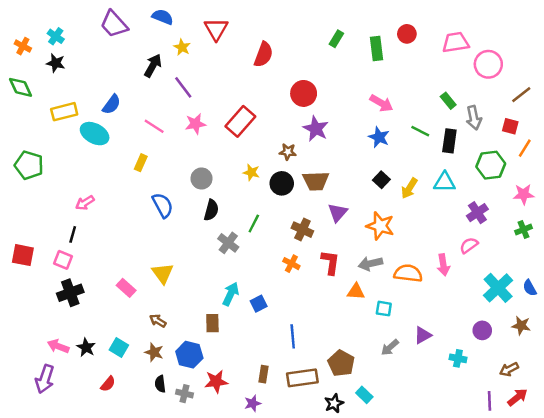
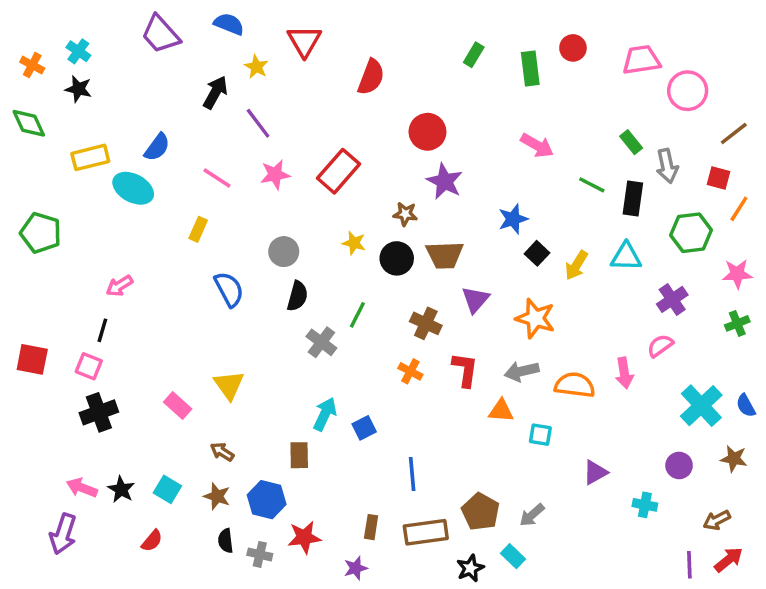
blue star: (379, 137) -> (513, 219), moved, turned 30
gray arrow: (390, 347) -> (532, 515), moved

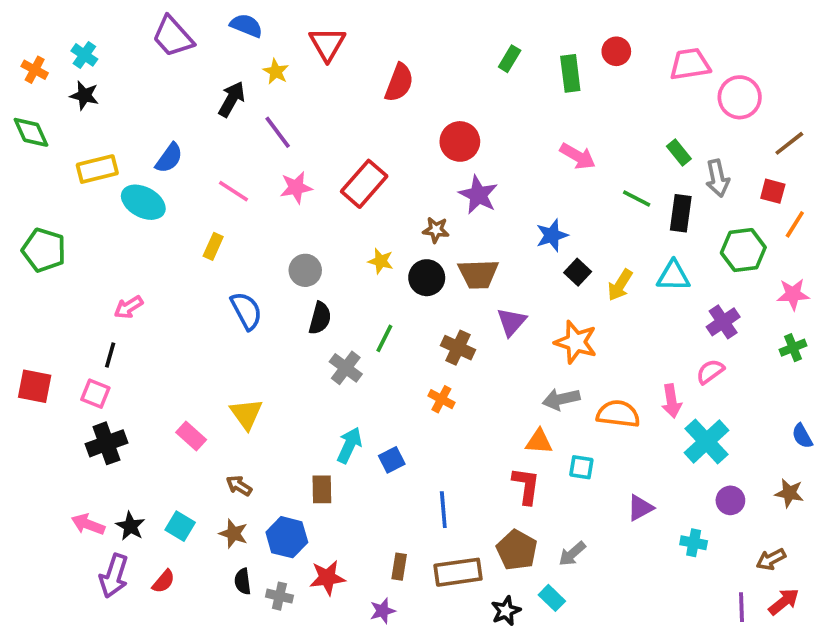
red L-shape: (465, 370) -> (526, 486), moved
cyan cross: (701, 406) -> (706, 441), moved
purple arrow: (63, 534) -> (114, 576), moved

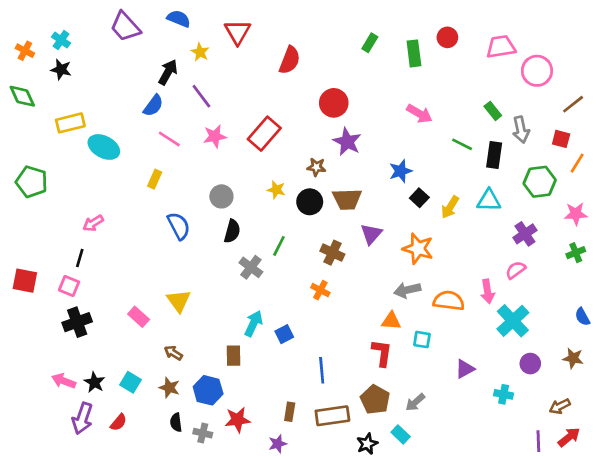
blue semicircle: (169, 158) -> (153, 106), moved

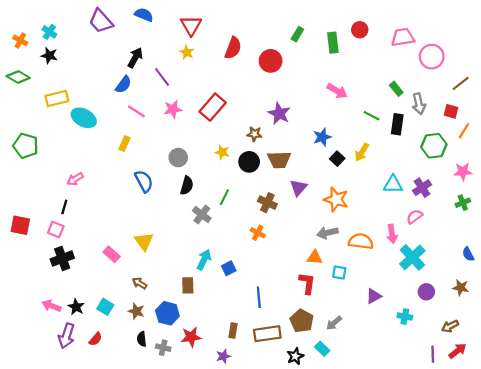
yellow star: (200, 52) -> (187, 52), moved
green diamond: (22, 96) -> (18, 77), turned -35
red circle: (334, 103) -> (271, 61), moved
cyan triangle: (489, 200) -> (393, 184), moved
yellow arrow: (450, 207) -> (362, 152), moved

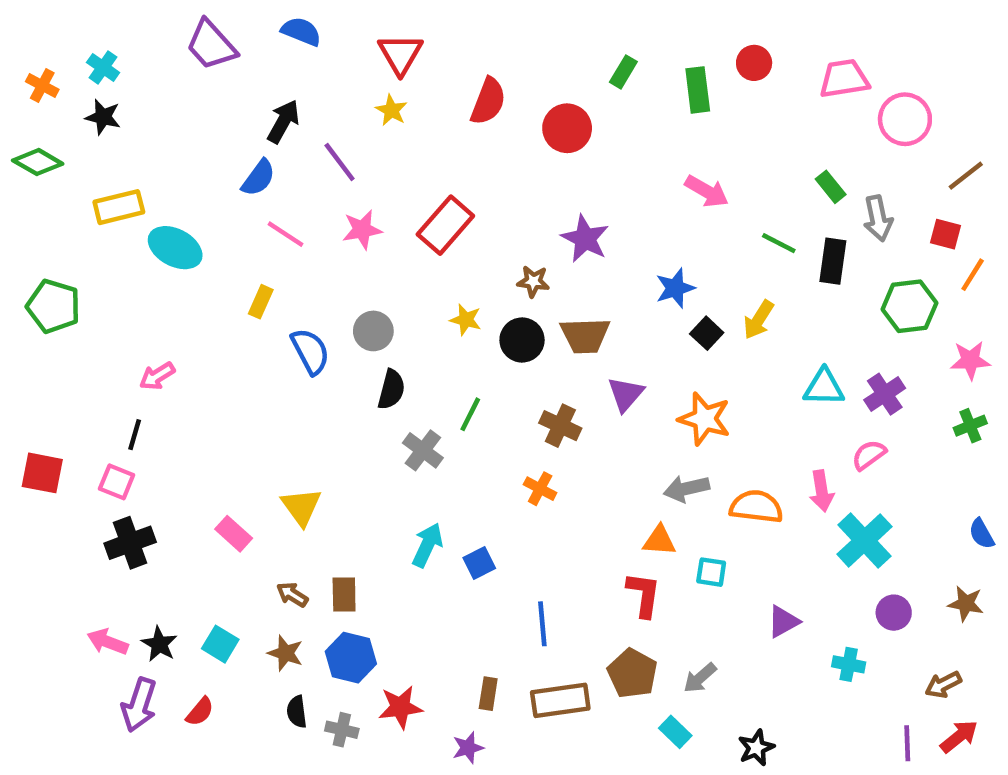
blue semicircle: (144, 181) -> (310, 351), moved
brown rectangle: (188, 285) -> (344, 595), moved
black star: (295, 356) -> (756, 748), moved

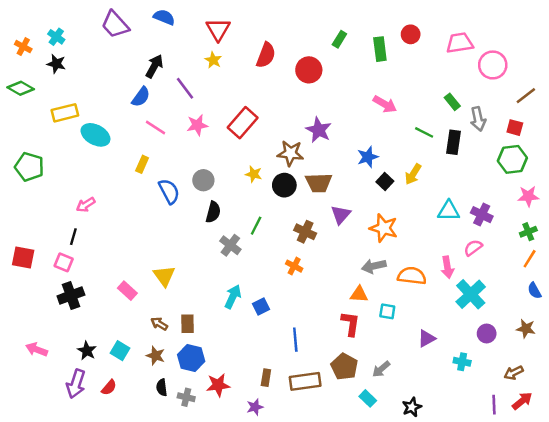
orange line: (973, 275) -> (530, 259), moved
brown star: (533, 281) -> (290, 153), size x1.5
green hexagon: (909, 306) -> (512, 159), moved
purple cross: (885, 394) -> (482, 215), turned -30
pink arrow: (108, 642) -> (37, 349), moved

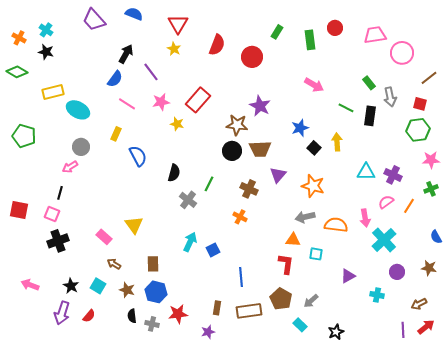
yellow star: (254, 174) -> (177, 124), moved
yellow arrow: (413, 174) -> (337, 142), turned 144
gray circle: (203, 180) -> (81, 147), moved
orange line: (530, 259) -> (409, 206), moved
brown arrow: (159, 324) -> (114, 264), moved

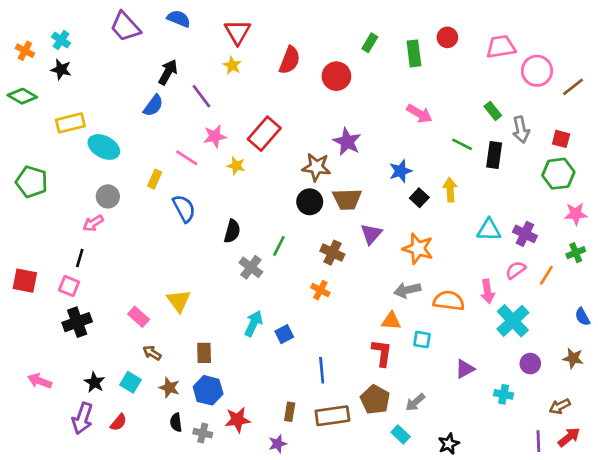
brown line: (429, 78) -> (573, 87), moved
pink line: (127, 104) -> (187, 158), moved

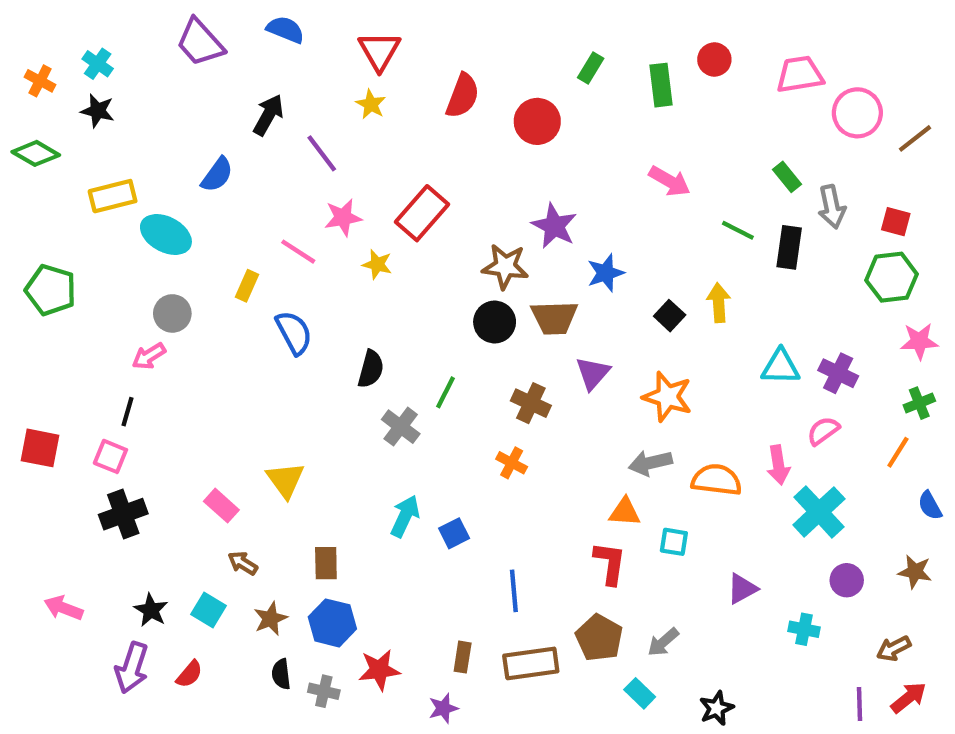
blue semicircle: (153, 106) -> (217, 175), moved
blue star: (401, 171) -> (606, 273), moved
orange line: (546, 275) -> (898, 452), moved
brown star: (169, 388) -> (270, 619), turned 30

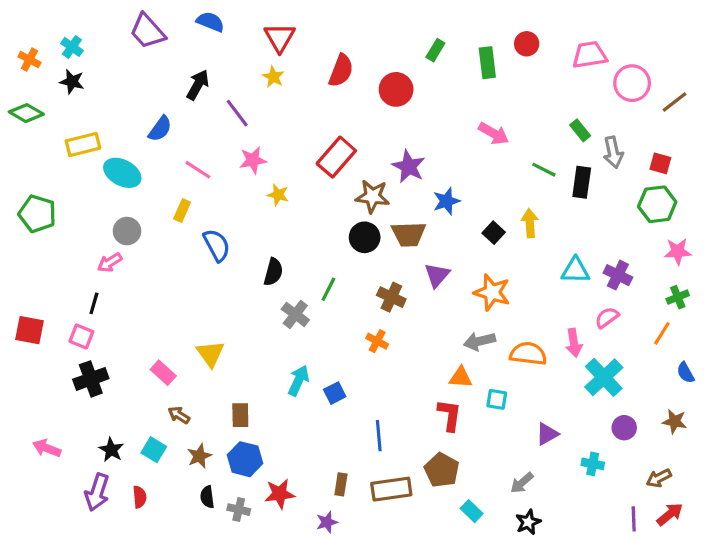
red rectangle: (422, 213) -> (336, 157), moved
pink line: (298, 252) -> (198, 170), moved
gray arrow: (663, 642) -> (522, 483), moved
red semicircle: (189, 674) -> (140, 497), turned -45

